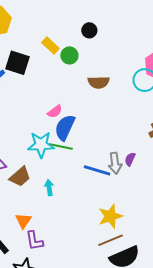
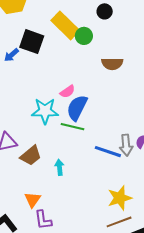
yellow rectangle: (50, 46) -> (65, 25), size x1.6
cyan star: (41, 145) -> (45, 111), moved

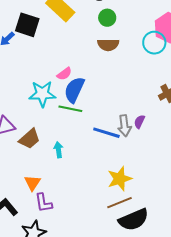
green circle: (84, 36) -> (107, 18), moved

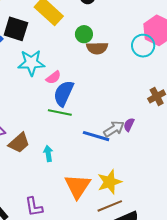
green circle: (107, 18) -> (84, 34), moved
cyan star: (42, 94) -> (31, 63), moved
gray arrow: (124, 126) -> (114, 129), turned -115
orange triangle: (33, 183) -> (78, 186), moved, size x1.6

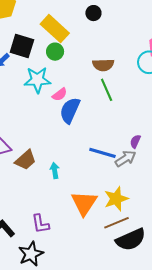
green circle: (84, 34) -> (55, 52), moved
green line: (60, 112) -> (107, 90), moved, turned 55
gray arrow: (114, 129) -> (126, 159), moved

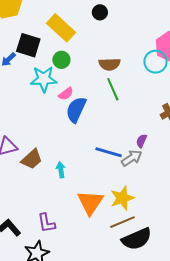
green circle: (55, 52) -> (61, 60), moved

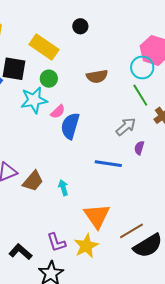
green line: (113, 89) -> (140, 95), moved
gray arrow: (132, 158) -> (126, 127), moved
yellow star: (122, 198) -> (86, 246), moved

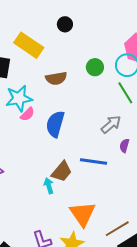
brown semicircle: (97, 76) -> (56, 78), moved
green circle: (49, 79) -> (95, 67), moved
pink semicircle: (58, 112) -> (27, 114), moved
brown trapezoid: (33, 181) -> (62, 172), moved

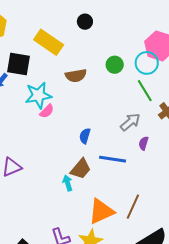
blue semicircle: (55, 124) -> (85, 136), moved, size x0.6
orange triangle: (83, 214) -> (101, 211), turned 40
brown line: (117, 229) -> (133, 207), moved, turned -35

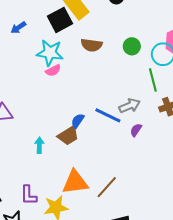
black square: (18, 64) -> (60, 20), moved, turned 35
blue semicircle: (85, 136) -> (78, 121), moved
blue line: (113, 159) -> (108, 115), moved
cyan arrow: (68, 183) -> (39, 145), moved

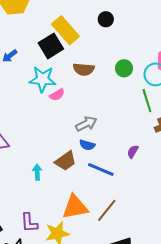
pink semicircle: (53, 70) -> (57, 95), moved
gray arrow: (130, 106) -> (86, 124), moved
blue line: (108, 115) -> (101, 169), moved
blue semicircle: (78, 121) -> (87, 145), moved, turned -105

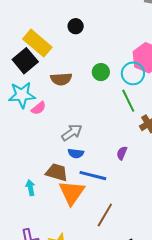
brown trapezoid: (66, 161) -> (57, 172), turned -120
orange triangle: (75, 207) -> (72, 193), moved, turned -36

